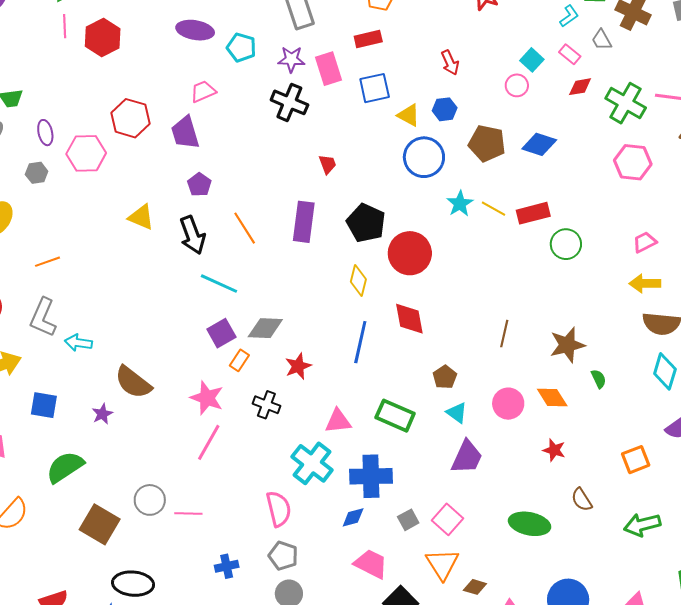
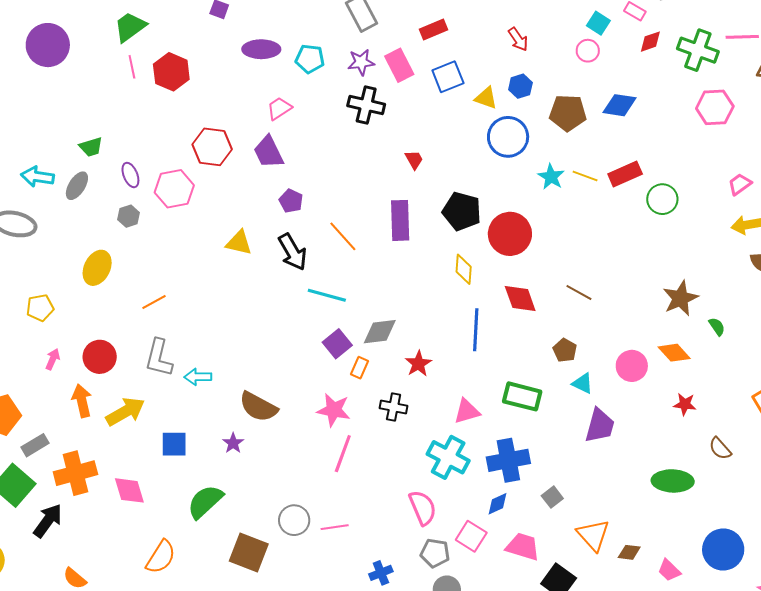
brown line: (504, 334) -> (579, 292), moved, turned -64
pink square: (448, 519) -> (471, 536), moved

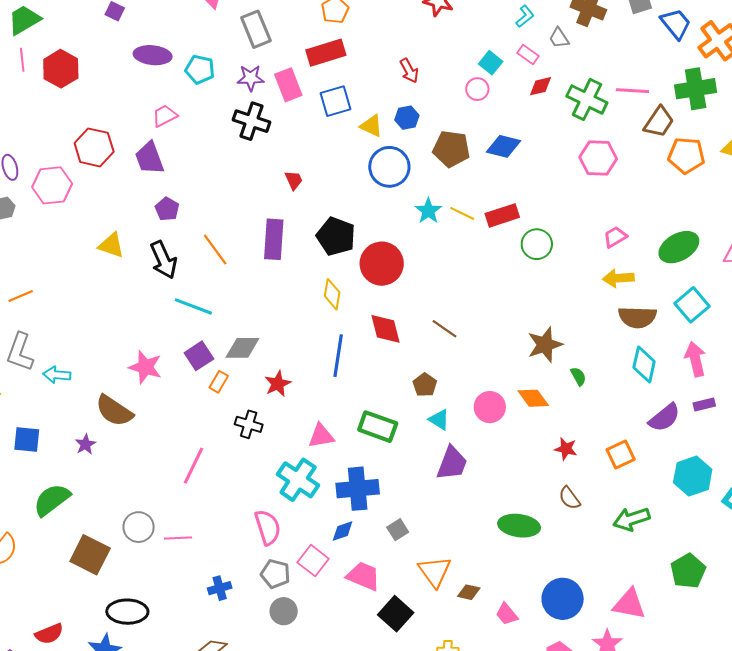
red rectangle: (433, 29) -> (326, 53), size x1.4
red star: (685, 404) -> (566, 449), moved
pink star: (334, 410) -> (145, 367), moved

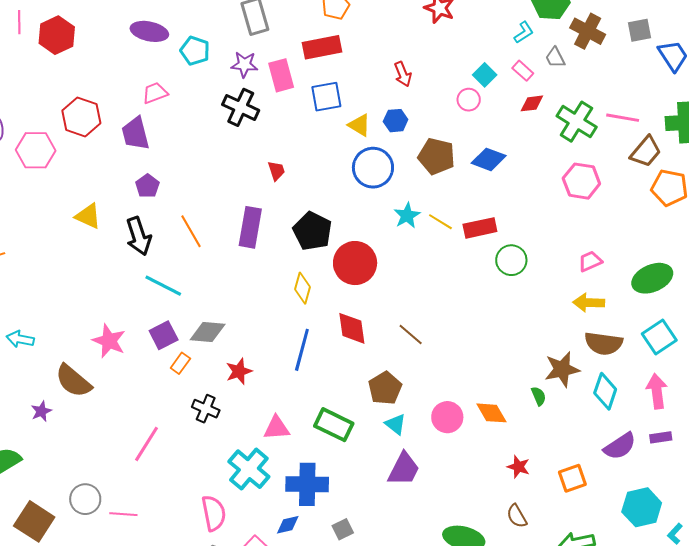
brown star: (545, 345) -> (562, 369), moved
brown pentagon: (425, 385) -> (385, 388), size x1.4

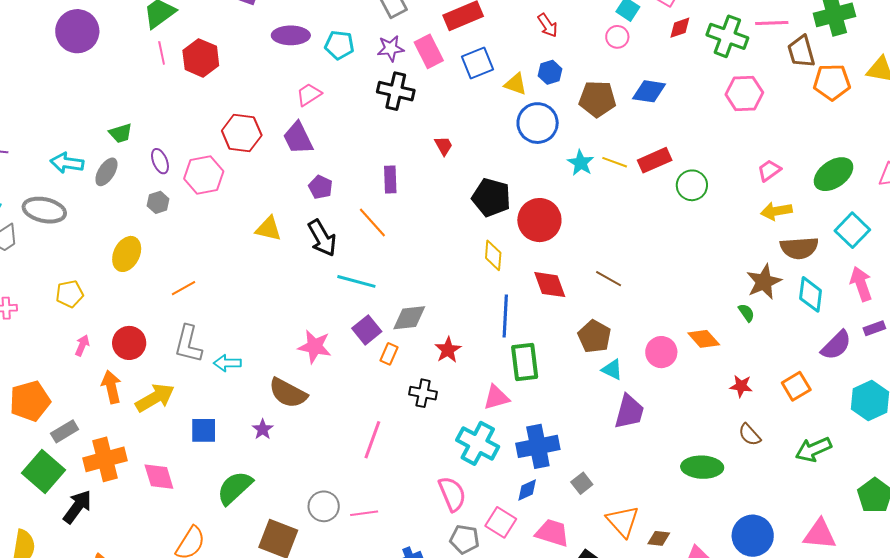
brown trapezoid: (646, 152) -> (801, 52), turned 136
purple rectangle: (250, 227) -> (390, 180), moved, size x0.7
green rectangle: (334, 425) -> (525, 362), moved, turned 69

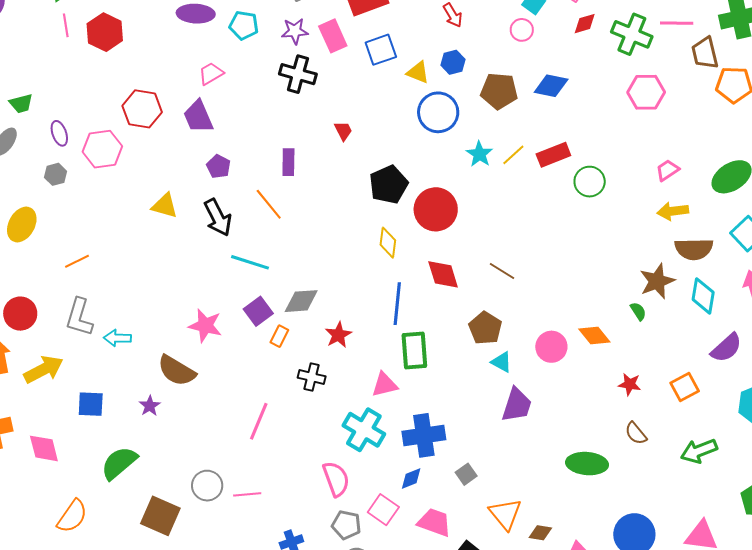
yellow line: (615, 162) -> (513, 155), turned -65
black pentagon: (491, 197) -> (389, 185), turned 30

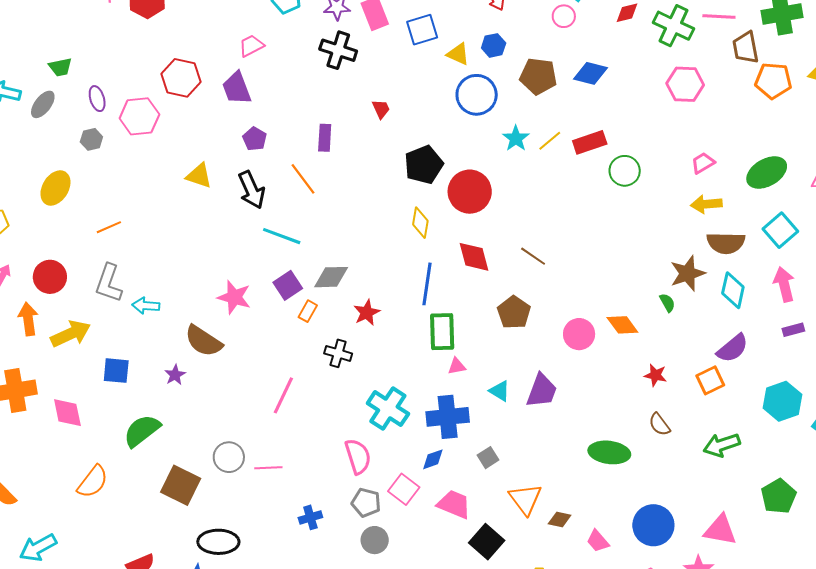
purple semicircle: (726, 348) -> (733, 348), moved
cyan triangle: (501, 362) -> (500, 391), moved
pink triangle: (385, 385) -> (457, 366), moved, size x0.7

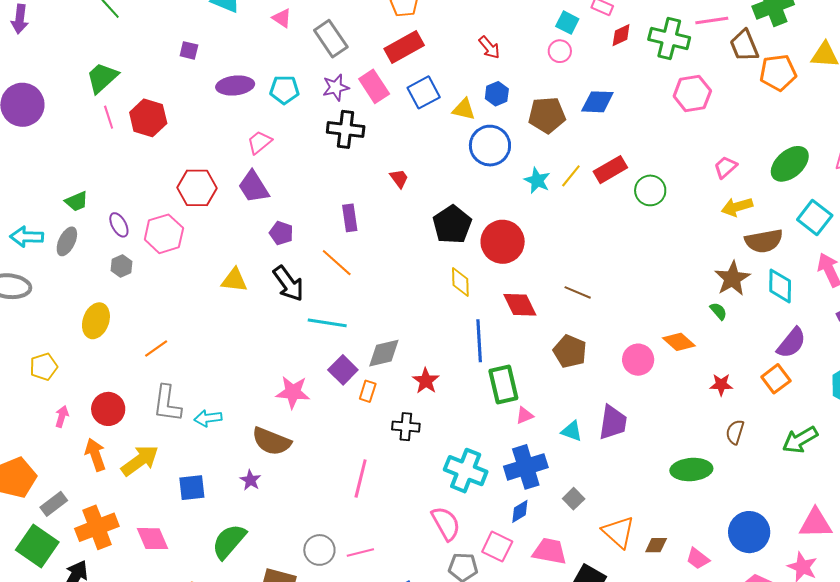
brown semicircle: (659, 424) -> (735, 432), turned 65

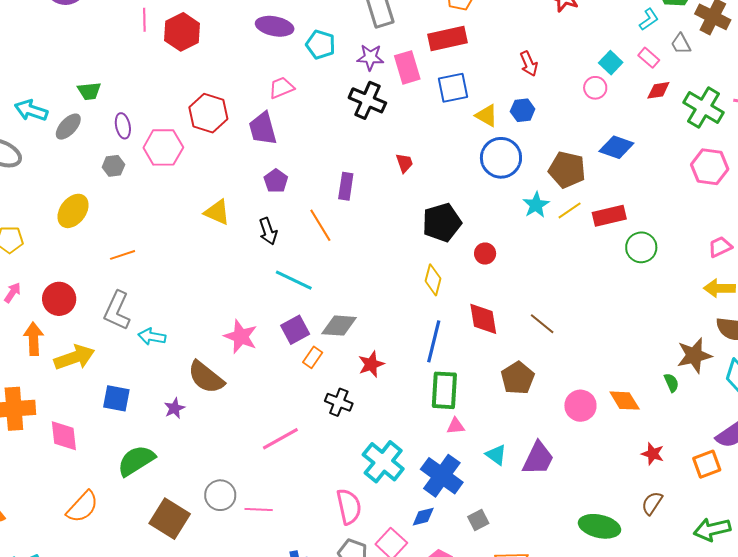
brown pentagon: (547, 115) -> (567, 170), moved
red circle: (503, 242) -> (485, 254), size x0.5
black arrow: (288, 284) -> (268, 231), size x0.7
blue cross: (526, 467) -> (442, 476), turned 36
pink line: (361, 479) -> (280, 439), turned 30

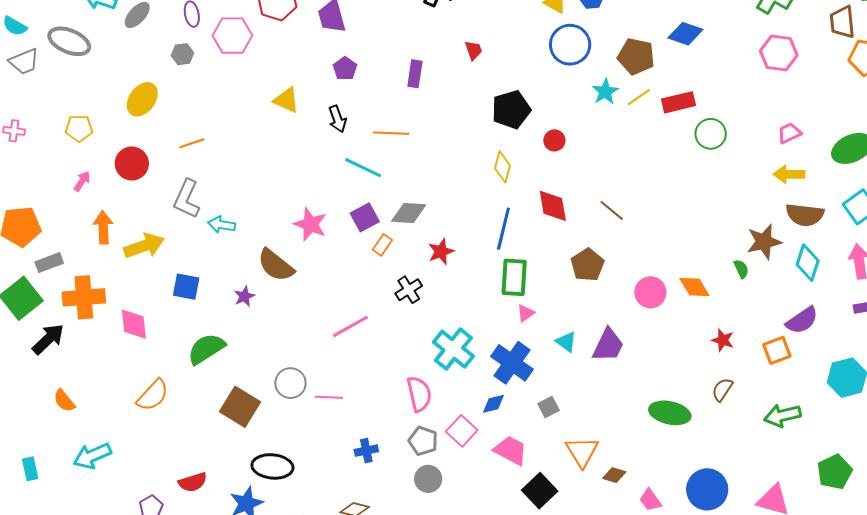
orange line: (320, 225) -> (391, 133), moved, turned -56
red circle: (59, 299) -> (132, 164), moved
black cross: (339, 402) -> (409, 290), turned 36
pink triangle: (456, 426) -> (526, 313), turned -30

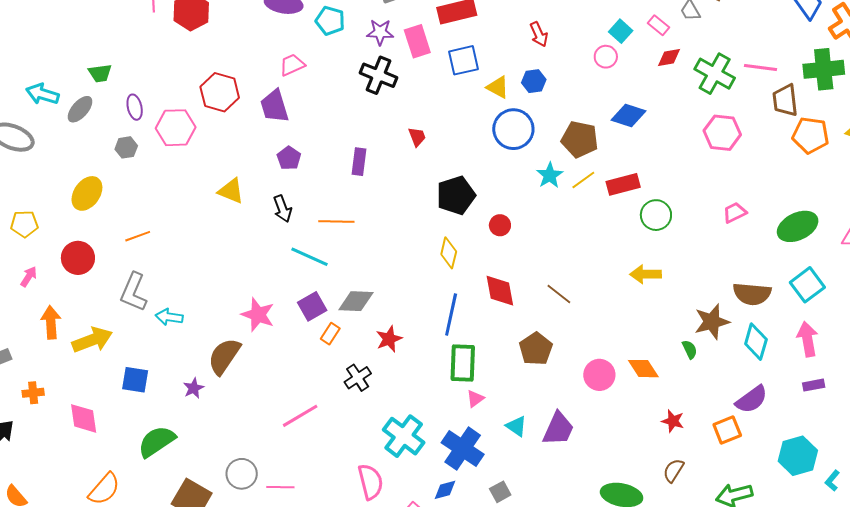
yellow arrow: (789, 174) -> (646, 274), moved
brown semicircle: (276, 265) -> (224, 356), turned 87
orange cross: (84, 297) -> (33, 393), size x0.5

